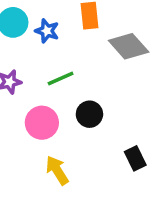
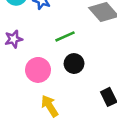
green line: (61, 79) -> (65, 36), moved

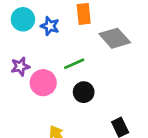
pink circle: (38, 70) -> (43, 83), moved

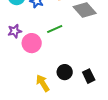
black circle: (84, 92) -> (65, 72), moved

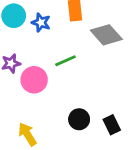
yellow arrow: (43, 83) -> (27, 134), moved

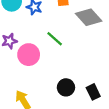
green line: (65, 61) -> (55, 39), turned 66

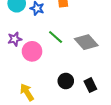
gray diamond: (89, 17) -> (86, 42), moved

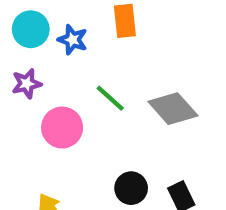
purple star: (15, 39) -> (27, 84), moved

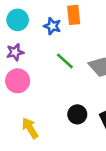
blue star: (73, 40) -> (52, 26), moved
pink circle: (62, 127) -> (18, 81), moved

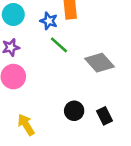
green line: (65, 61) -> (59, 45), moved

